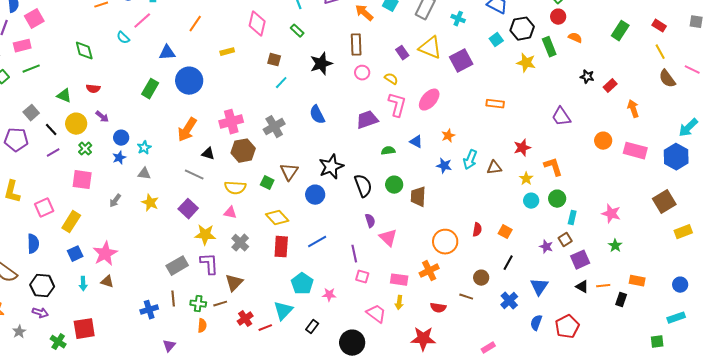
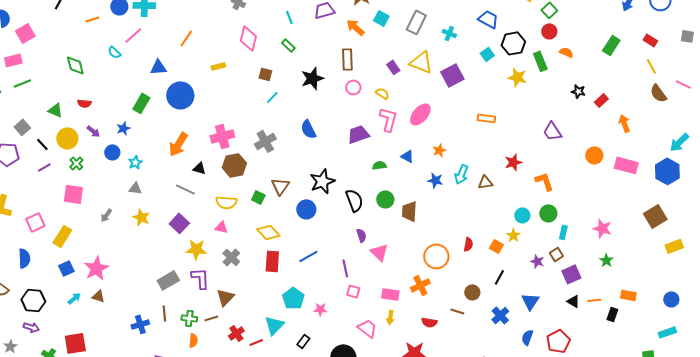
blue star: (119, 158) -> (123, 128), moved
yellow star: (526, 179) -> (513, 235), moved
cyan arrow: (83, 284) -> (74, 298), turned -128

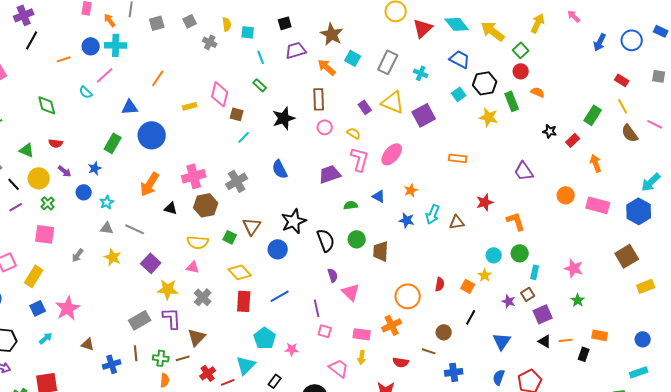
pink diamond: (248, 38) -> (220, 94), moved
green rectangle: (611, 45) -> (593, 115), moved
gray line: (185, 189) -> (135, 229), moved
brown triangle: (98, 296) -> (88, 344), moved
blue cross: (500, 315) -> (454, 372), moved, turned 36

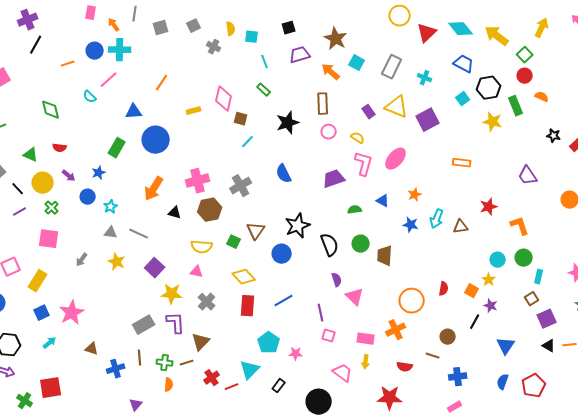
purple star: (509, 301) -> (491, 306), moved

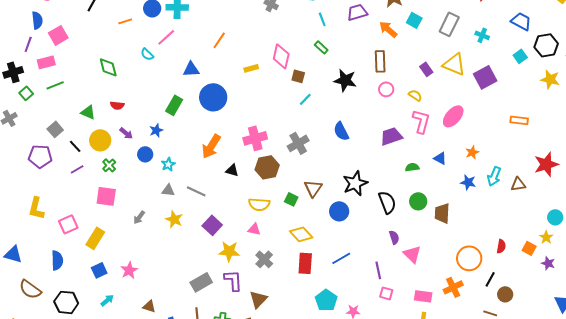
black star: (288, 123) -> (345, 80), turned 30
red star: (489, 207) -> (546, 164), size x1.4
pink star: (72, 313) -> (129, 270), size x0.7
black line: (475, 322) -> (490, 279), moved

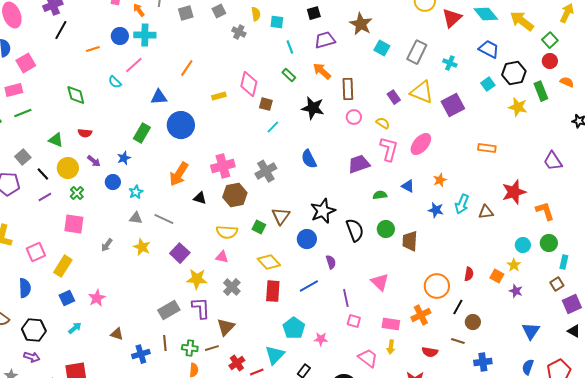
orange arrow: (388, 29) -> (322, 71), moved
purple semicircle: (394, 237) -> (331, 262), moved

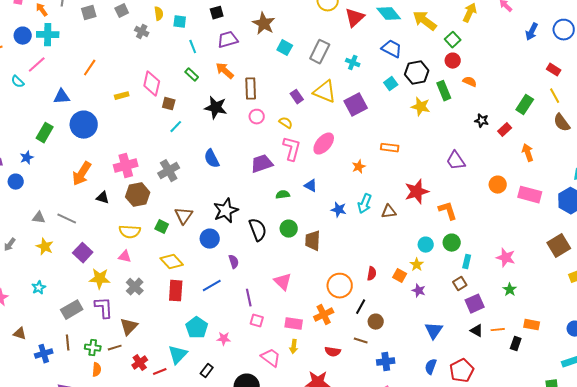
orange star: (440, 180) -> (359, 167), moved
cyan star: (136, 192) -> (39, 288), moved

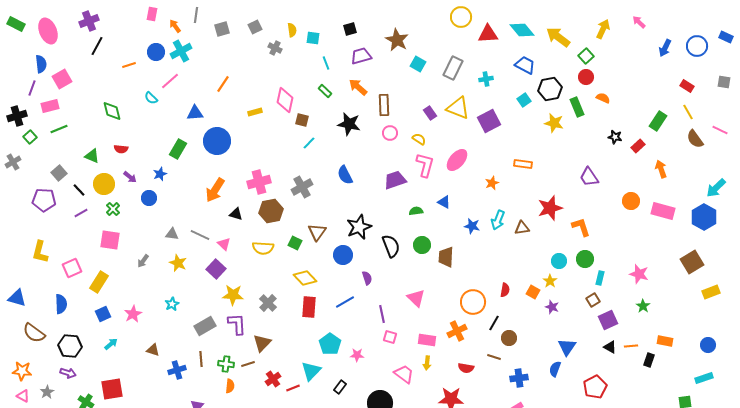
red triangle: (355, 18) -> (488, 34), turned 40
cyan cross: (48, 35) -> (181, 51), turned -30
cyan cross: (353, 63) -> (486, 79), turned -32
pink triangle: (125, 257) -> (224, 244), moved, turned 32
blue semicircle: (431, 367) -> (555, 369), moved

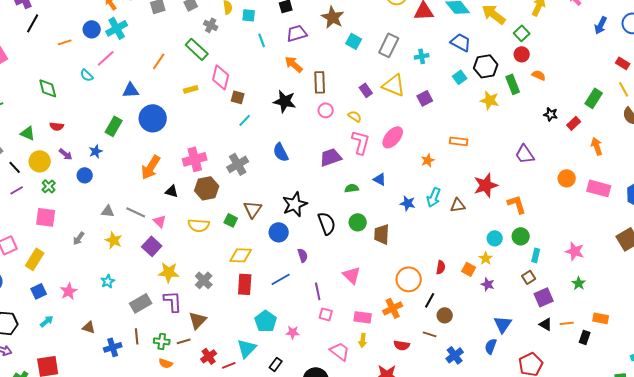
green rectangle: (325, 91) -> (197, 49), moved, size x1.6
purple square: (489, 121) -> (425, 98), size x0.7
yellow diamond: (305, 278) -> (241, 255), turned -45
blue cross: (519, 378) -> (455, 355), turned -30
orange semicircle: (230, 386) -> (166, 363), turned 104

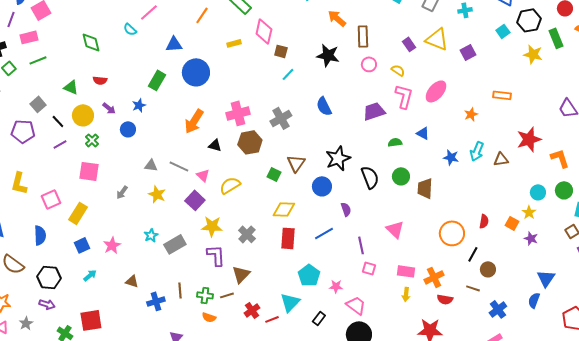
yellow semicircle: (199, 225) -> (230, 185), moved, turned 145
gray rectangle: (141, 303) -> (175, 244), moved
orange cross: (393, 308) -> (434, 277), moved
pink trapezoid: (340, 351) -> (356, 305), moved

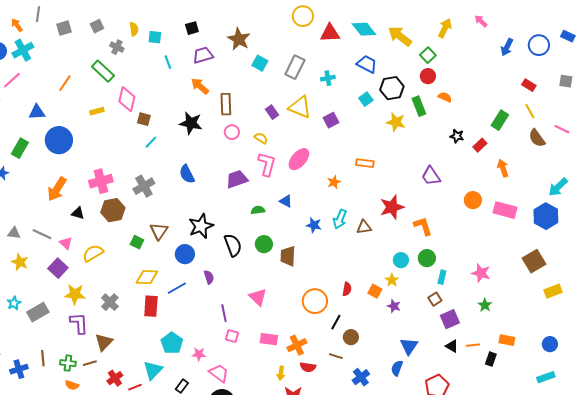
blue line: (324, 233) -> (177, 288), moved
yellow arrow: (406, 294) -> (281, 373), moved

